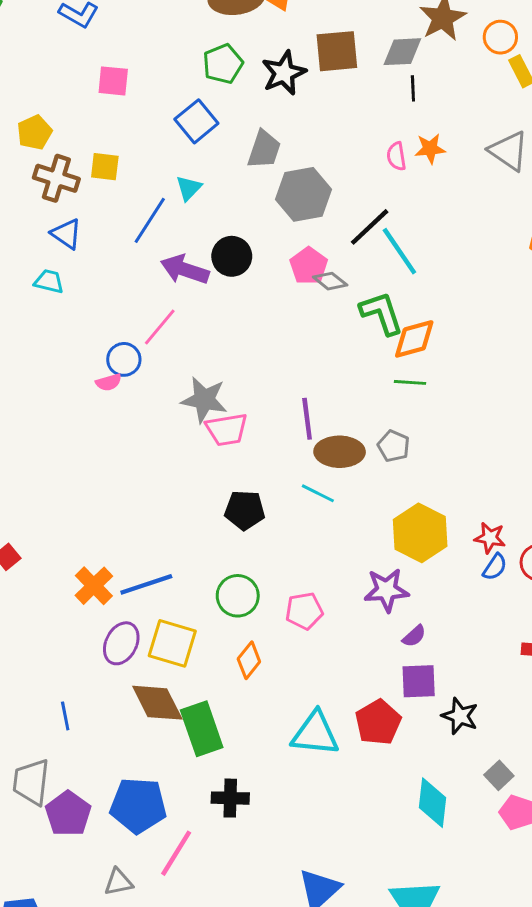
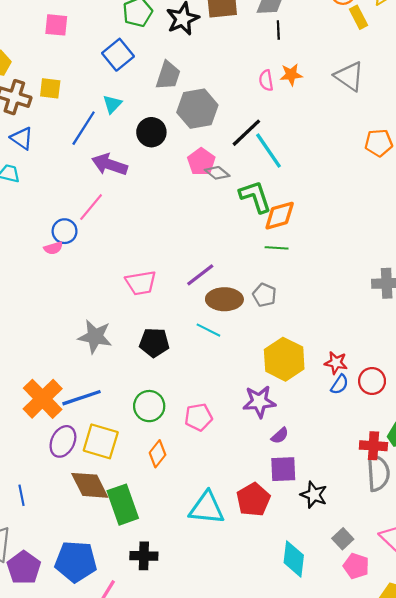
black circle: (232, 256) -> (151, 132), moved
gray star: (204, 400) -> (95, 337), moved
purple line: (307, 419) -> (200, 275), turned 60
orange cross: (94, 586) -> (43, 399), size x1.4

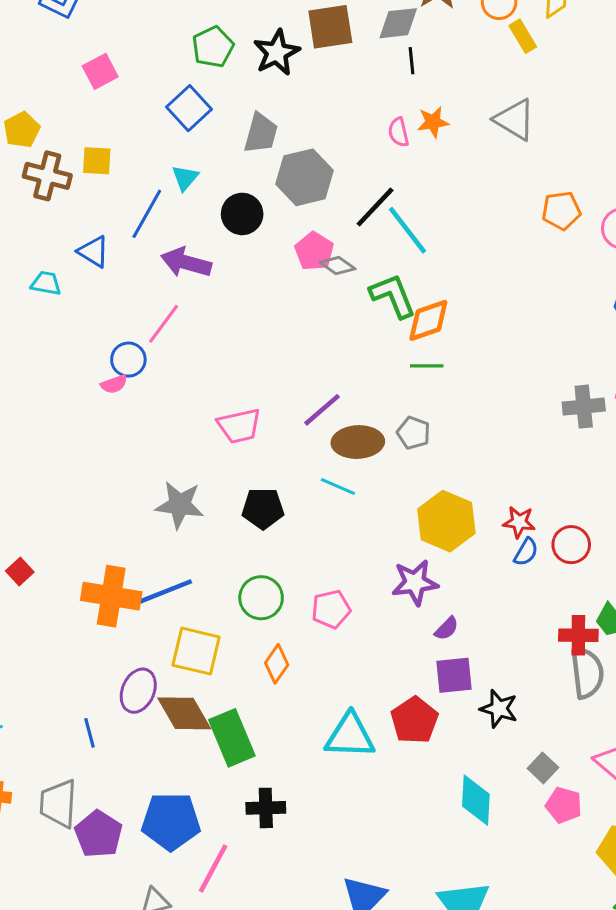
pink square: (56, 25) -> (100, 71), turned -30
blue triangle: (22, 138) -> (93, 252), moved
orange cross: (43, 399) -> (111, 596), turned -33
purple ellipse: (63, 441) -> (138, 691), moved

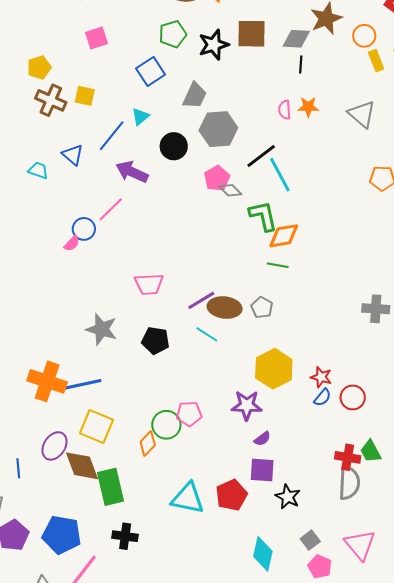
pink semicircle: (114, 384) -> (72, 243), turned -36
purple line: (322, 410) -> (201, 300), moved
green circle: (261, 598) -> (166, 425), moved

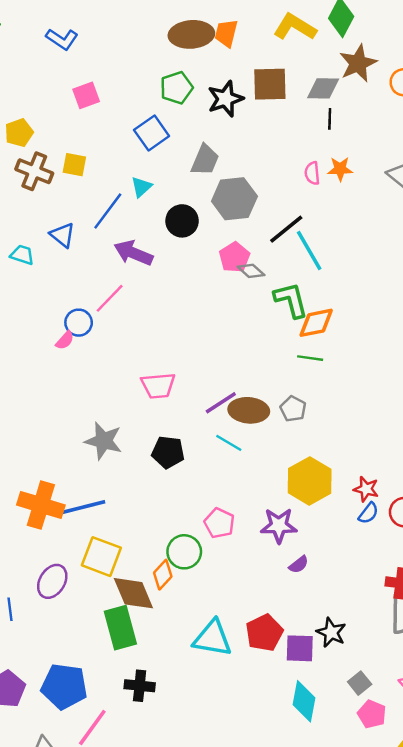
pink pentagon: (189, 414) -> (219, 523), moved, turned 30
brown diamond: (82, 466) -> (133, 593), moved
purple square: (262, 470) -> (300, 648), moved

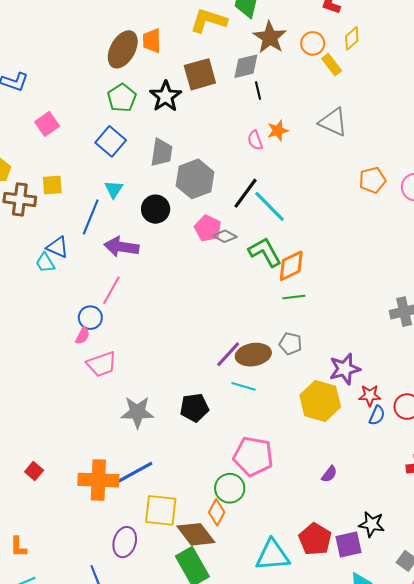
brown ellipse: (191, 34) -> (123, 49), turned -42
cyan trapezoid: (22, 255) -> (45, 263), moved, turned -125
pink trapezoid: (158, 386) -> (102, 364), moved
pink pentagon: (219, 523) -> (253, 456), size x1.5
purple star: (279, 526) -> (345, 369), moved

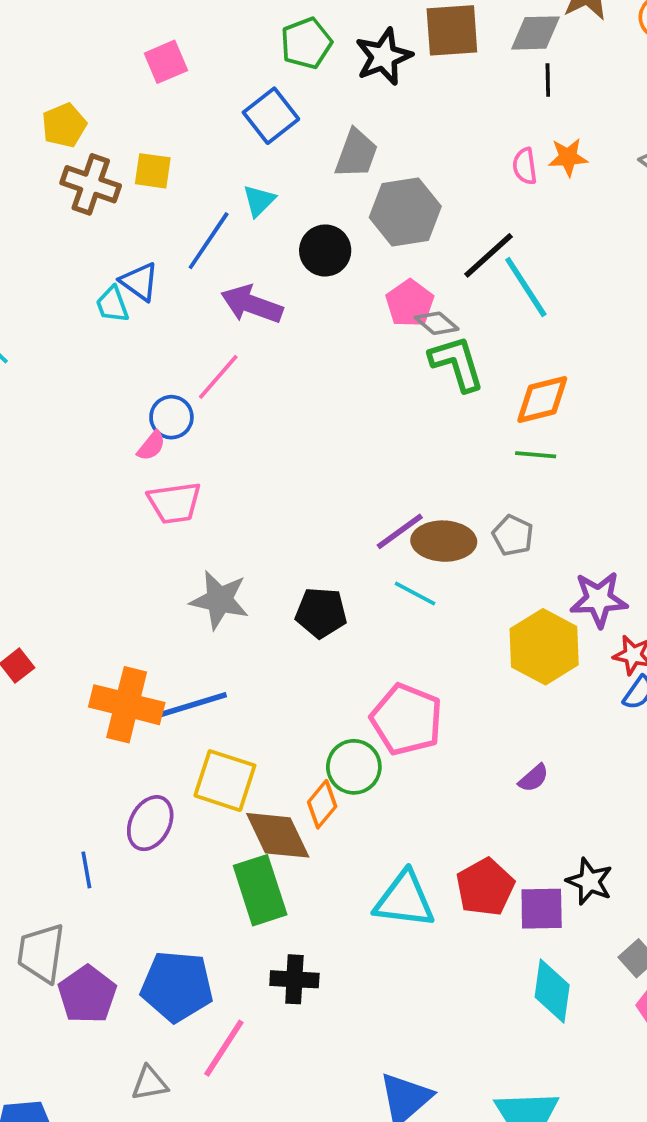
green L-shape: (265, 252) -> (457, 363), moved

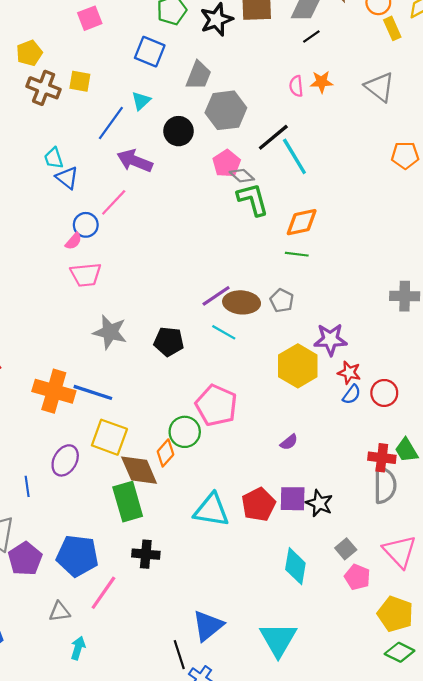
black line: (548, 80) -> (311, 37), turned 54
blue square: (271, 116) -> (150, 52), turned -32
blue triangle: (140, 282) -> (67, 178), moved
blue line: (194, 705) -> (93, 392), turned 33
purple square: (542, 909) -> (293, 499), moved

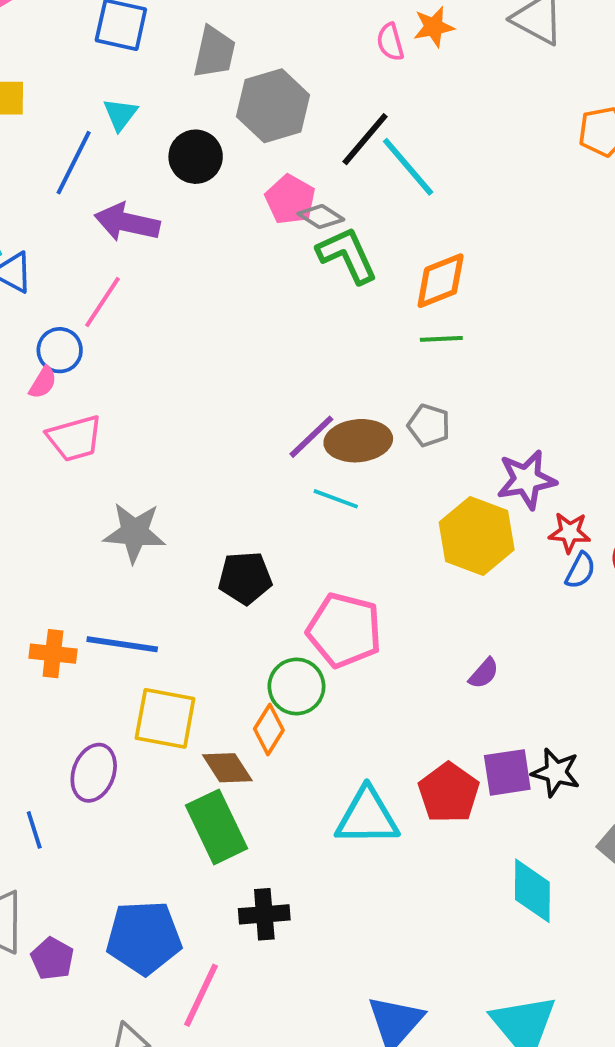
black pentagon: (169, 342) -> (245, 578), moved
orange cross: (54, 391) -> (53, 654), size x0.6
brown diamond: (139, 470) -> (227, 768), size x0.7
purple pentagon: (25, 559) -> (52, 959), size x0.7

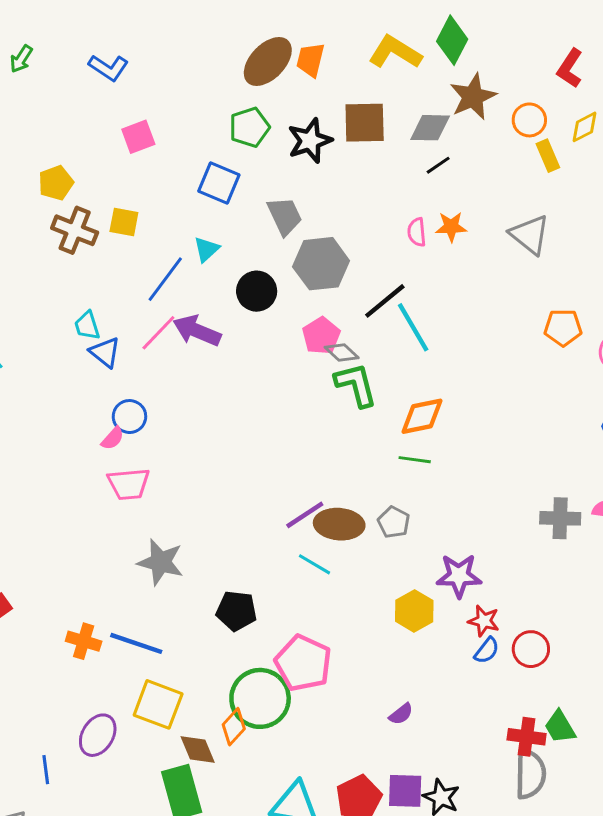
gray trapezoid: (214, 52) -> (285, 216), turned -48
pink line: (102, 302) -> (158, 333), moved
yellow hexagon: (477, 536) -> (414, 611), size x0.7
green circle: (296, 686) -> (260, 698), size x1.4

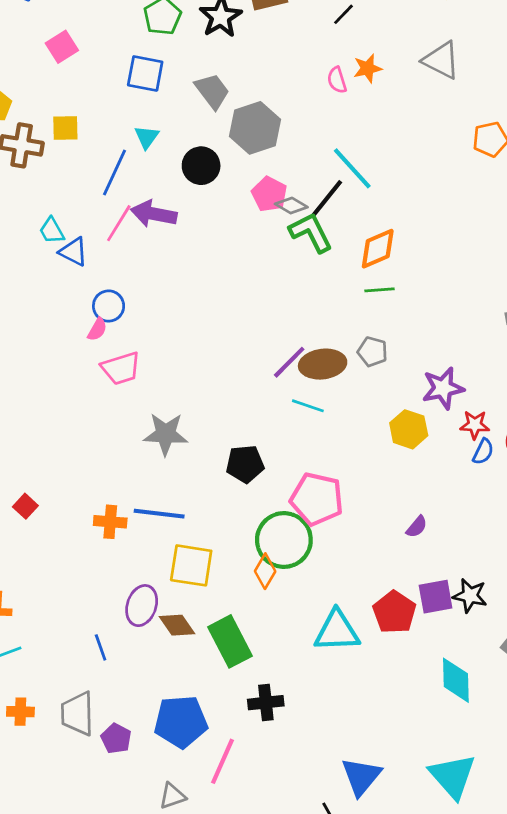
black line: (385, 301) -> (327, 199), moved
brown diamond: (198, 750) -> (177, 625), moved

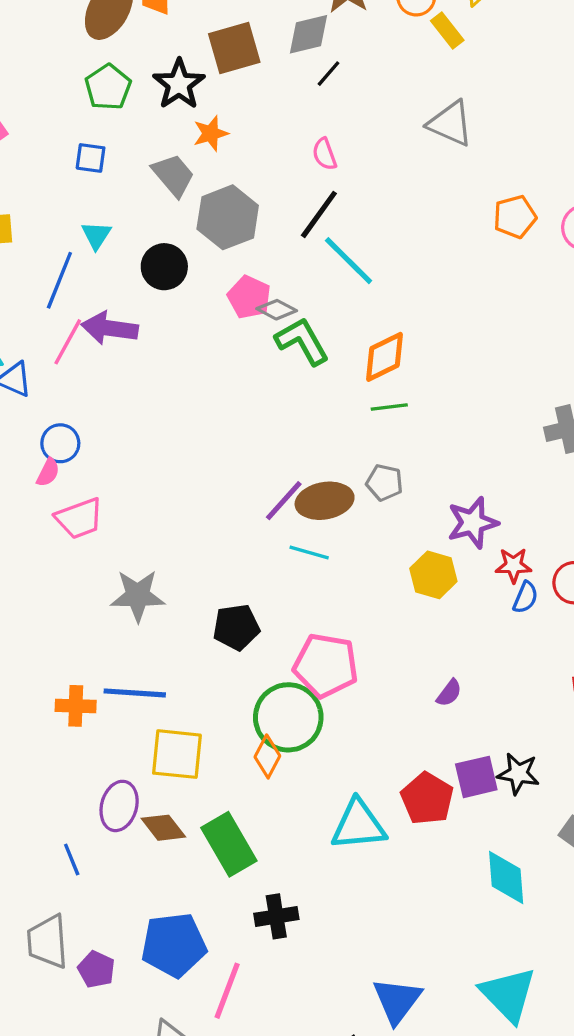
orange star: (367, 68) -> (211, 133), moved
blue square: (145, 74) -> (91, 158), size x0.7
black line: (327, 199) -> (319, 214), moved

